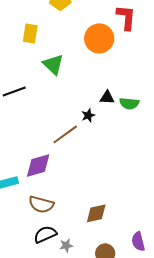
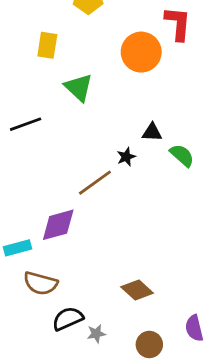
green semicircle: (129, 103) -> (182, 155), moved, turned -144
brown semicircle: (41, 204) -> (41, 283), moved
brown diamond: (96, 213) -> (137, 290), turned 55

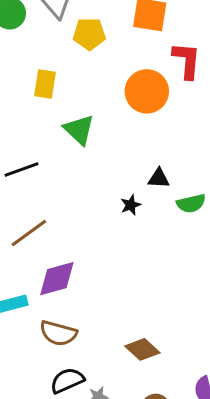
green semicircle: (182, 155) -> (191, 203), turned 125
brown line: (95, 183) -> (29, 233), moved
brown semicircle: (41, 283) -> (58, 333), moved

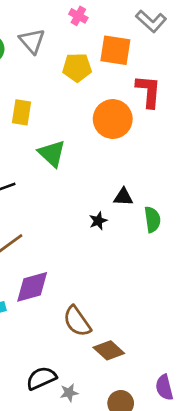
yellow pentagon: (89, 34) -> (77, 67), moved
green semicircle: (191, 203) -> (152, 219), turned -85
brown semicircle: (58, 333) -> (77, 321), moved, turned 40

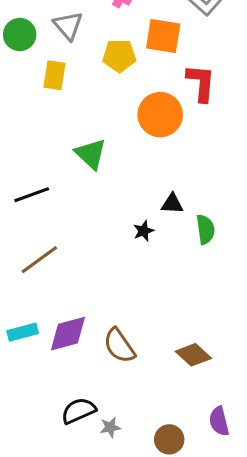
yellow rectangle: (21, 112) -> (54, 75), moved
purple diamond: (32, 287) -> (68, 334), moved
brown diamond: (109, 350) -> (193, 355), moved

